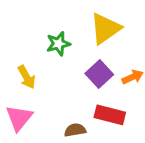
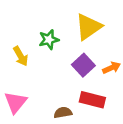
yellow arrow: (27, 77) -> (21, 56), moved

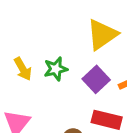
green star: (49, 40) -> (56, 69), moved

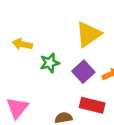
yellow arrow: (23, 69) -> (22, 44), moved, turned 132

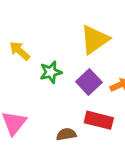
yellow arrow: (22, 44) -> (20, 51), turned 30

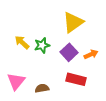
yellow arrow: (20, 51) -> (22, 42), moved
brown semicircle: (66, 134) -> (42, 88), moved

